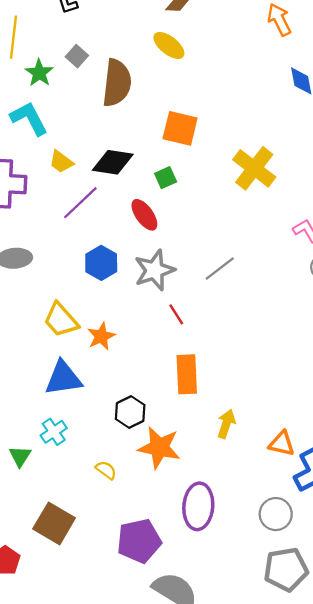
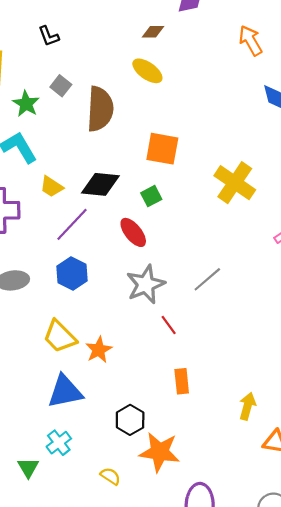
blue hexagon: (101, 263) -> (72, 274), moved
orange rectangle: (187, 374) -> (182, 381), size x0.7
yellow arrow: (226, 424) -> (247, 406), moved

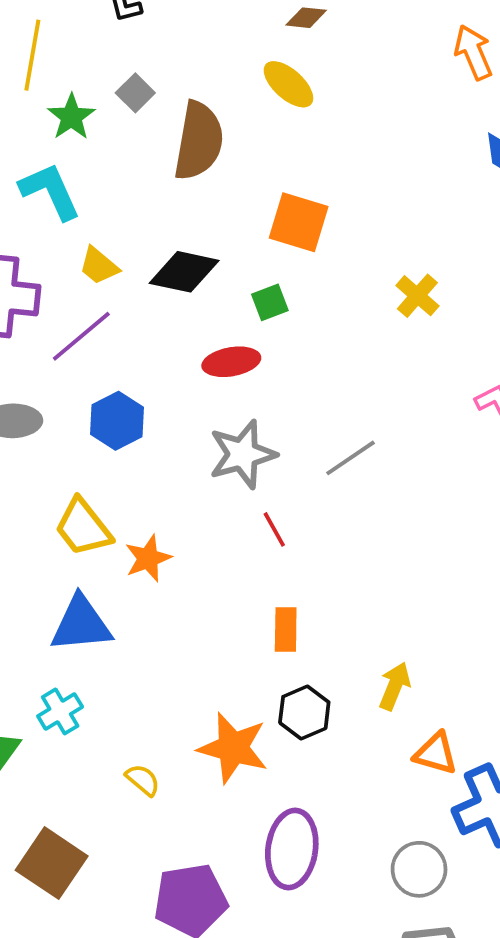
yellow cross: (235, 183) -> (417, 296), size x0.6
purple line: (72, 224) -> (81, 336), moved
red ellipse: (133, 232) -> (231, 362), turned -68
black hexagon: (130, 420) -> (304, 712), moved

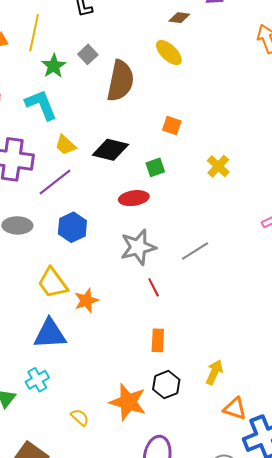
orange square: (299, 222) -> (172, 126), size x0.6
yellow cross: (417, 296) -> (218, 166), moved

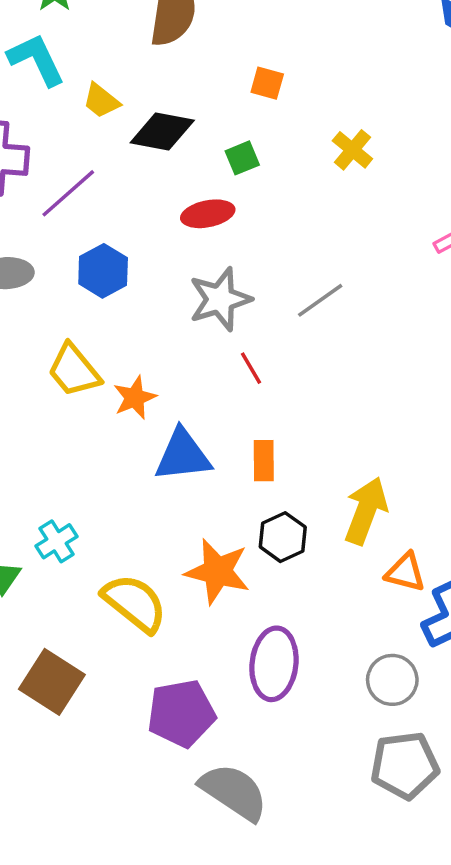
yellow trapezoid: (66, 145) -> (101, 101), moved
blue triangle: (50, 334) -> (183, 455), moved
yellow arrow: (214, 372) -> (366, 511), size x1.5
yellow semicircle: (80, 417) -> (135, 603), size x2.0

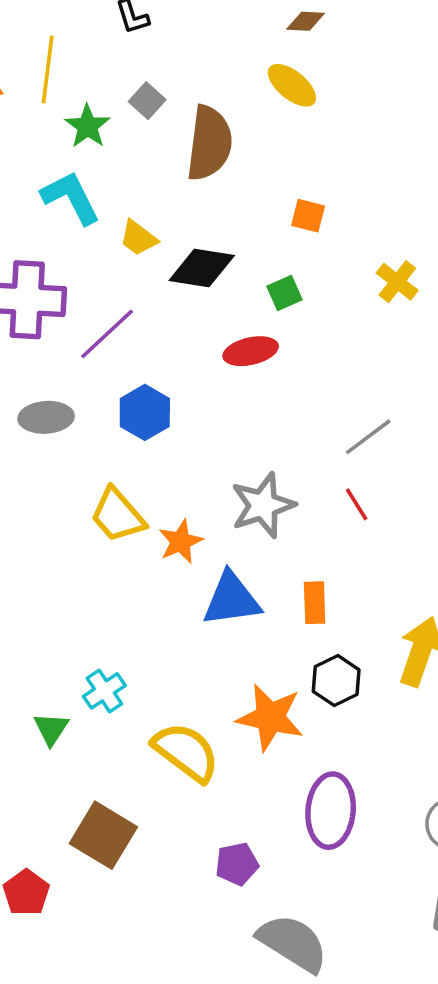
gray star: (220, 299) -> (263, 505), moved
red line: (251, 368) -> (357, 504), moved
purple pentagon: (181, 713) -> (237, 864), size x0.6

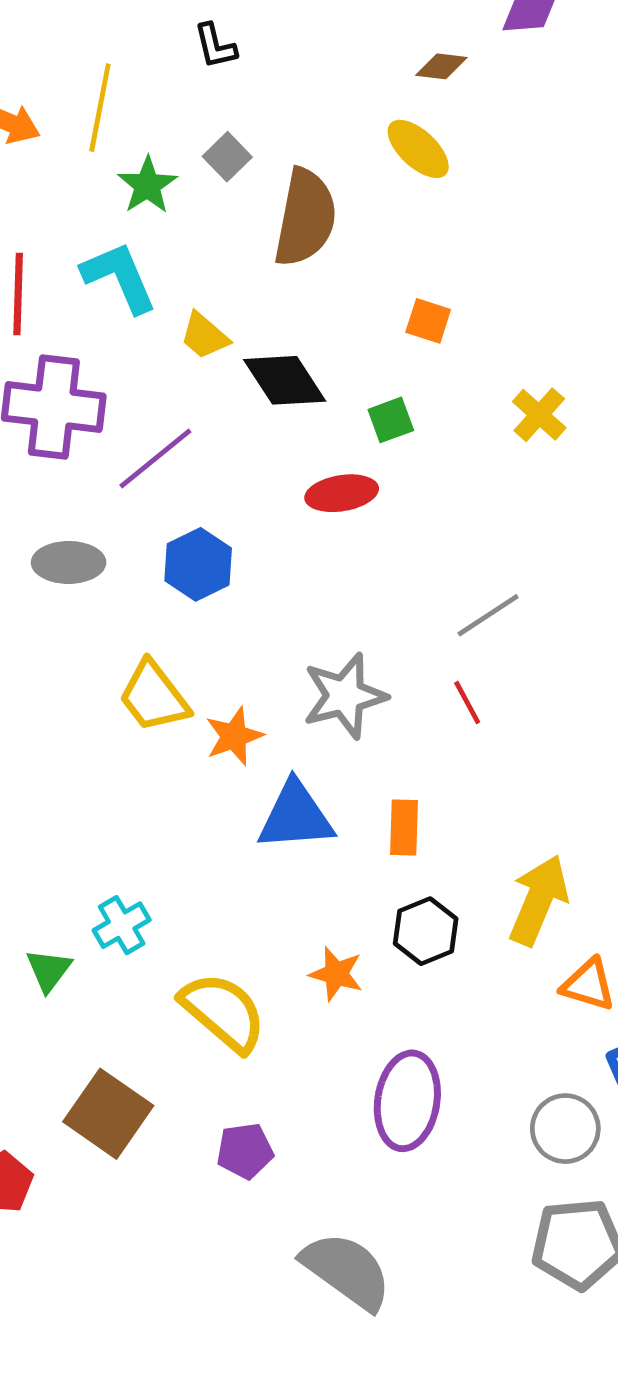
black diamond: (202, 268) -> (285, 380), turned 44
orange star: (270, 717) -> (336, 974), size x0.6
purple pentagon: (237, 864) -> (245, 1151), moved

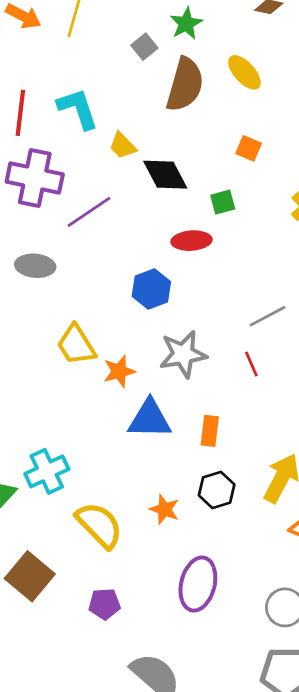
yellow ellipse: (418, 149) -> (244, 72), moved
green star: (147, 185) -> (186, 24), moved
blue hexagon: (198, 564) -> (151, 289), moved
cyan cross: (122, 925) -> (47, 471), size x1.4

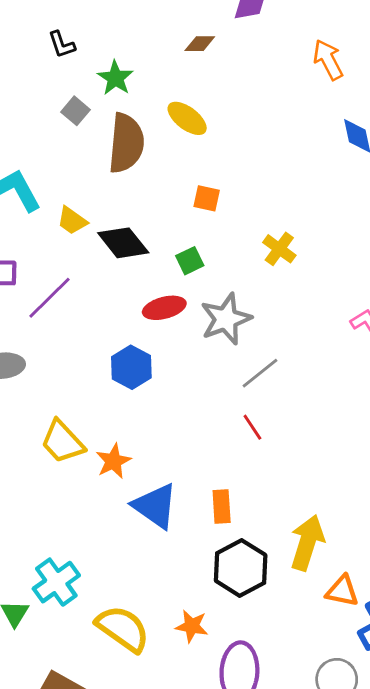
gray star: (183, 354) -> (226, 319), moved
blue triangle: (150, 419) -> (155, 506), turned 45
black hexagon: (217, 490) -> (241, 568), size x1.4
orange star: (164, 509) -> (192, 626), moved

